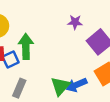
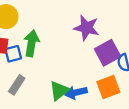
purple star: (75, 22) -> (87, 28), size x1.6

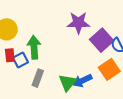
gray rectangle: (17, 85) -> (38, 78), moved

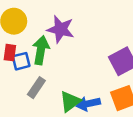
purple star: (78, 23) -> (60, 29), moved

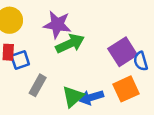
green arrow: (41, 50) -> (70, 44), moved, turned 60

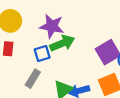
blue square: (20, 60) -> (42, 53), moved

